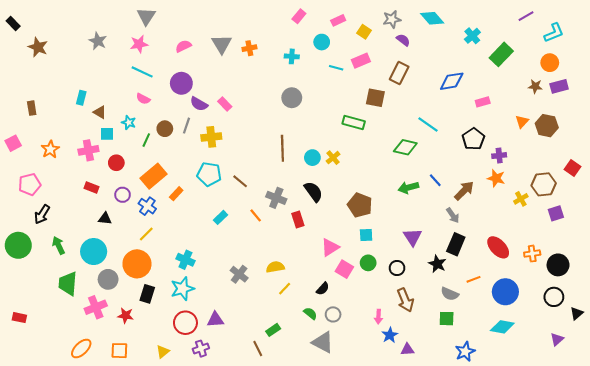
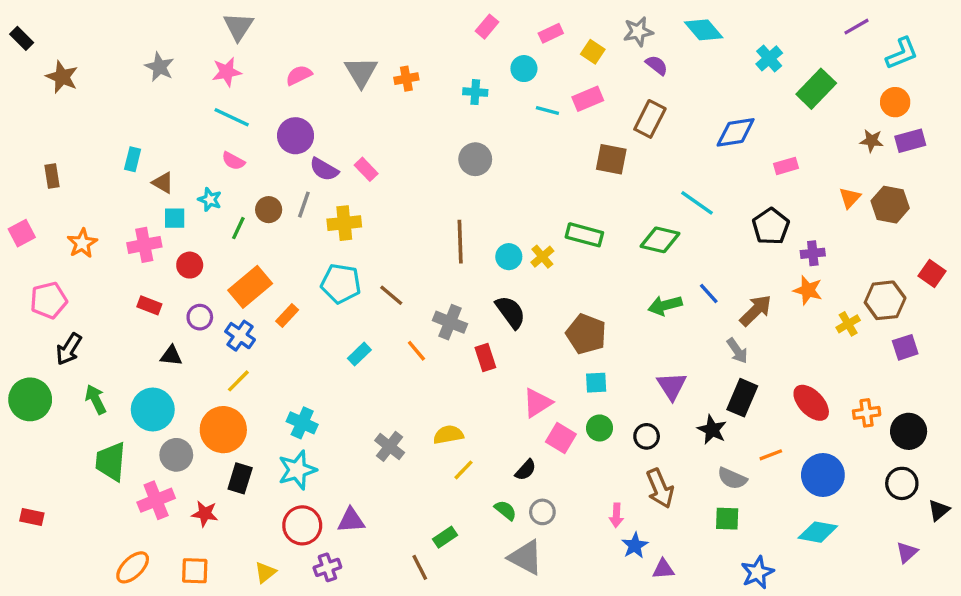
green rectangle: (354, 123) -> (584, 235), moved

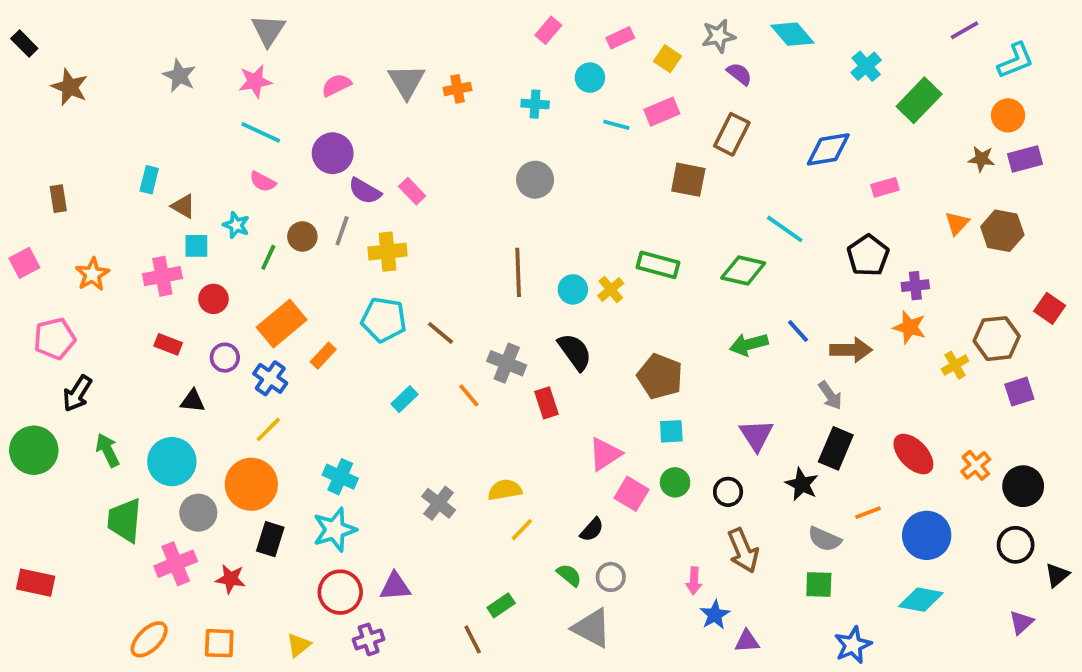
brown arrow: (756, 310) -> (851, 350), turned 45
orange cross: (867, 413) -> (976, 465), turned -32
red rectangle: (32, 517) -> (36, 583), size x1.4

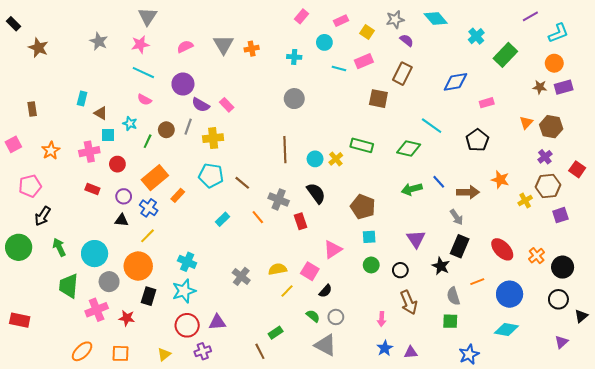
purple cross: (915, 286) -> (545, 157), moved, turned -32
black triangle: (193, 401) -> (122, 220), moved
pink square: (632, 494) -> (310, 271), moved
gray semicircle: (824, 539) -> (453, 296), turned 48
blue star: (715, 615) -> (385, 348), moved

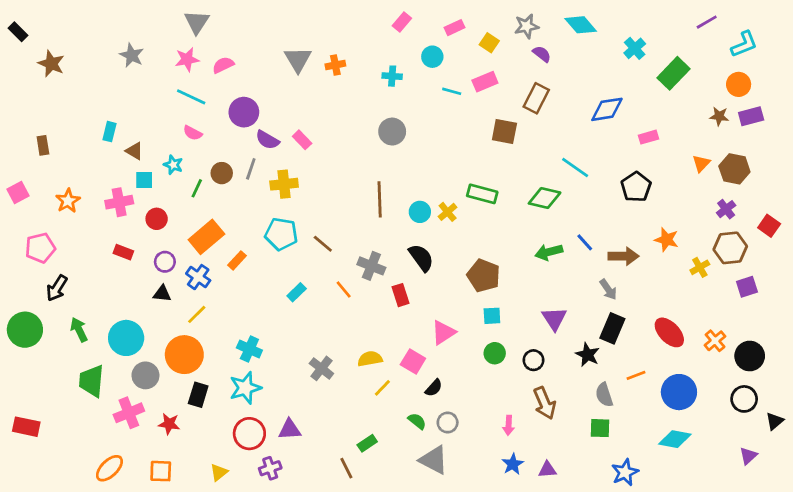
pink semicircle: (185, 47) -> (223, 65), moved

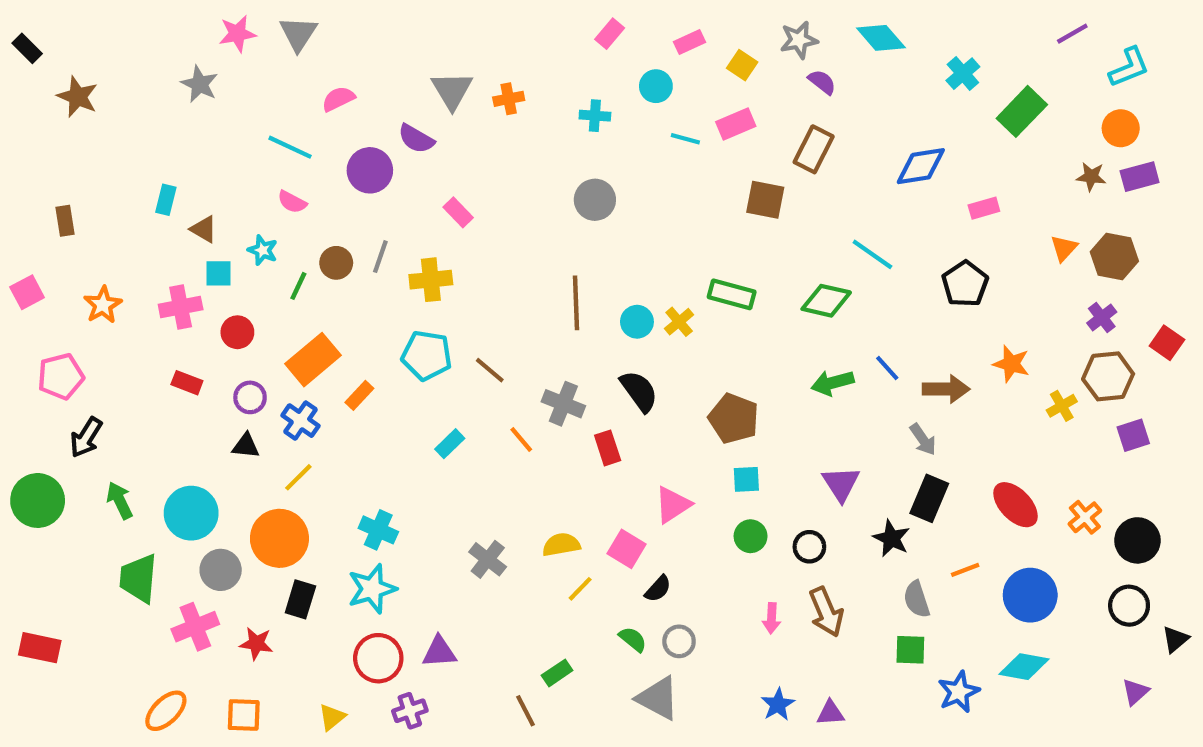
pink star: (187, 59) -> (237, 34), moved
purple semicircle: (267, 140) -> (416, 139), moved
pink arrow: (509, 425) -> (772, 618), moved
blue star: (625, 472) -> (959, 692), moved

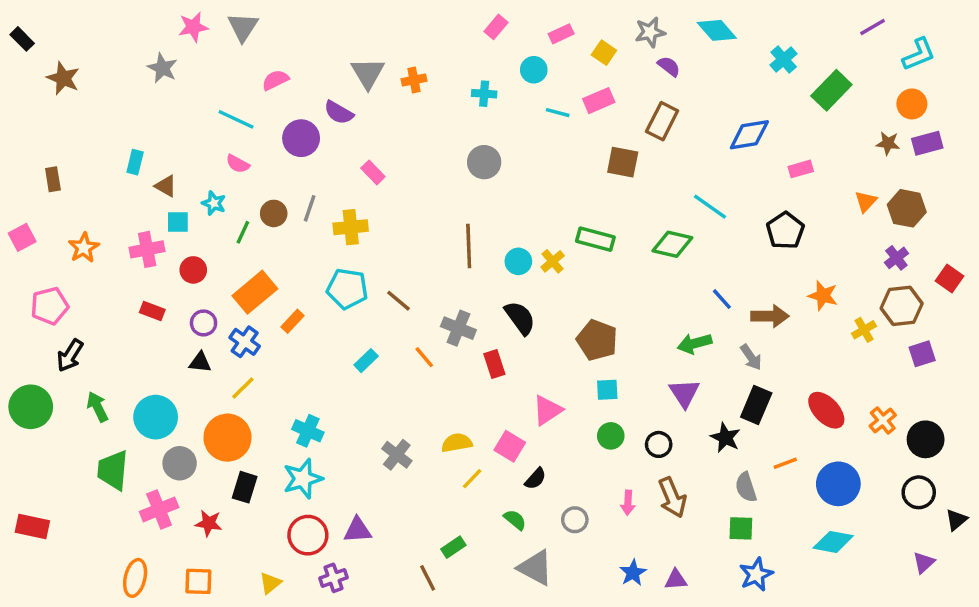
green arrow: (833, 383) -> (695, 344), moved
gray circle: (679, 641) -> (575, 520), moved
blue star: (959, 692) -> (756, 574), moved
orange ellipse: (166, 711) -> (135, 578), turned -33

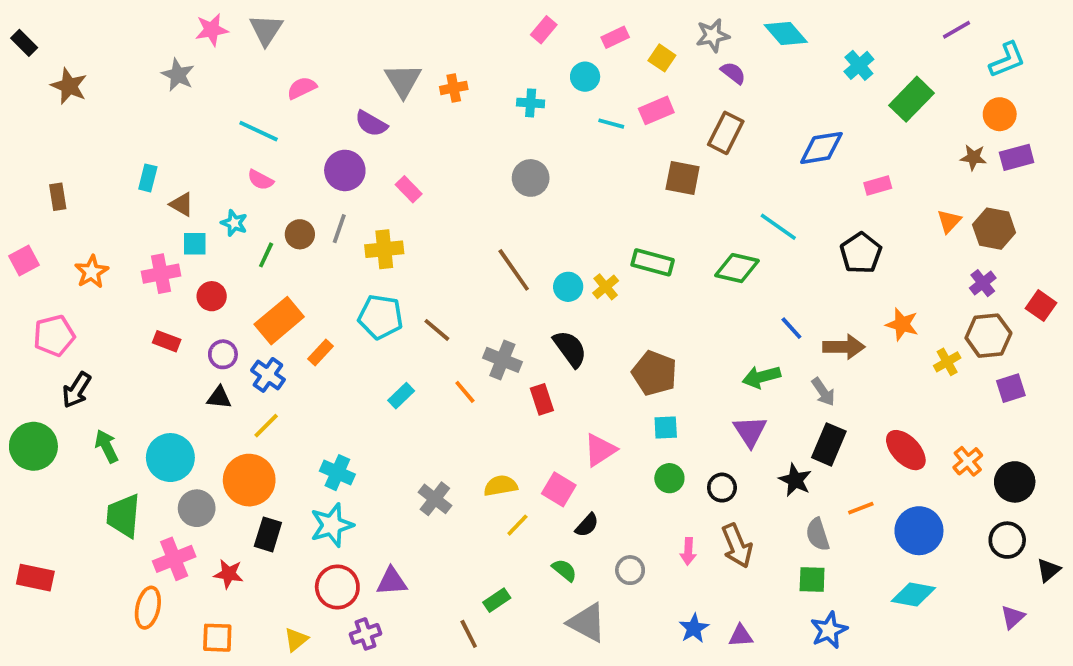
purple circle: (301, 138) -> (345, 170), moved
brown line: (469, 246) -> (514, 270), turned -33
orange ellipse: (135, 578) -> (148, 608), moved

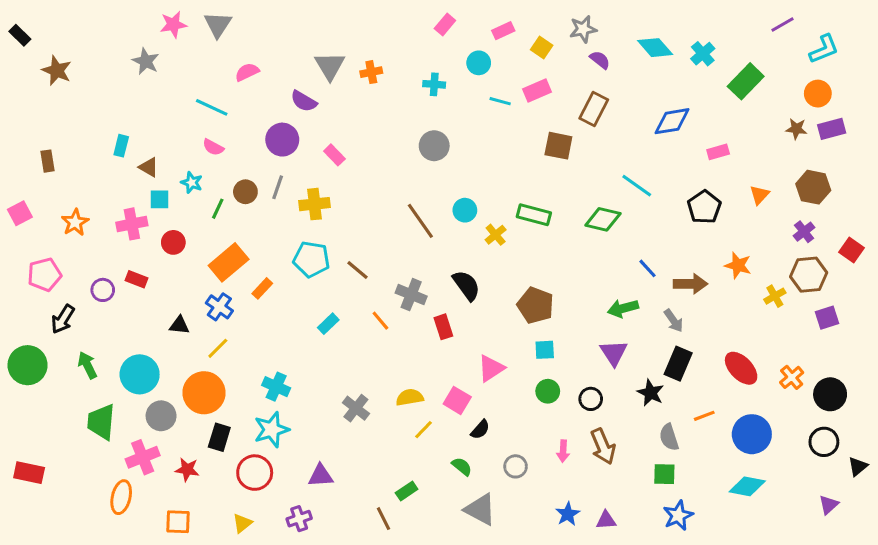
cyan diamond: (786, 34) -> (655, 48), moved
orange triangle: (949, 221) -> (759, 195), moved
cyan circle: (568, 287) -> (465, 210), moved
purple circle: (223, 354) -> (103, 290), moved
red circle: (337, 587) -> (255, 473), moved

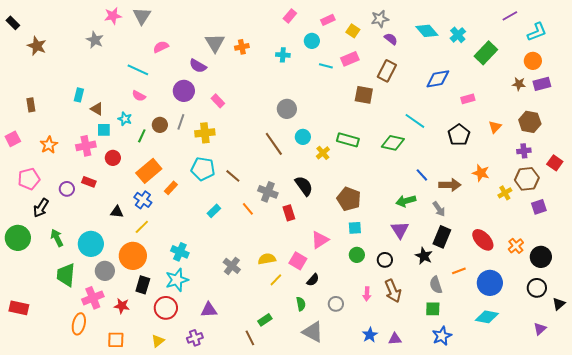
gray circle: (434, 146) -> (287, 109), moved
purple cross: (804, 232) -> (524, 151), turned 32
green semicircle: (462, 466) -> (301, 304), turned 40

